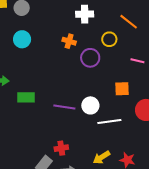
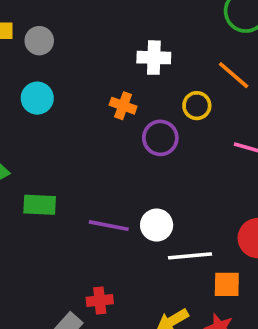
orange square: (122, 89) -> (227, 284), moved

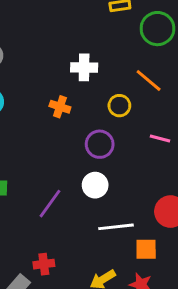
purple circle: (160, 138) -> (100, 144), moved
white circle: (157, 225) -> (95, 185), moved
purple line: (109, 226) -> (50, 204), turned -64

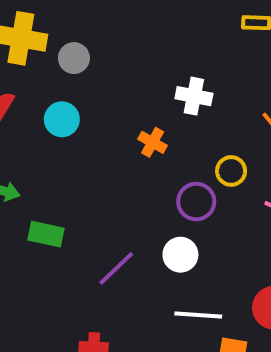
yellow circle: (119, 106) -> (231, 171), moved

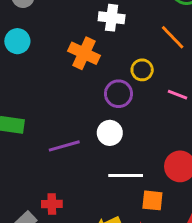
orange cross: (153, 142) -> (84, 53), size x1.5
purple line: (116, 268) -> (64, 146), turned 32

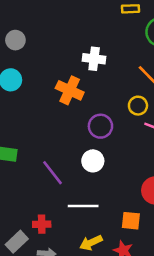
yellow circle: (142, 70) -> (138, 106), moved
purple line: (64, 146) -> (52, 173), turned 68
white line: (126, 175) -> (83, 206), moved

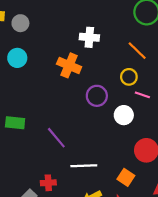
white circle: (93, 161) -> (124, 115), moved
orange square: (131, 221) -> (126, 177), turned 30

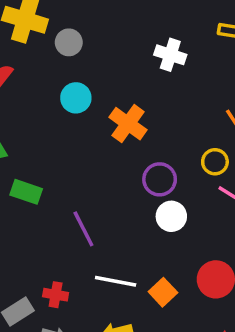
white cross: (89, 37) -> (170, 55), moved
cyan circle: (17, 58) -> (76, 98), moved
white circle: (124, 115) -> (171, 216), moved
orange square: (126, 177) -> (163, 292), moved

